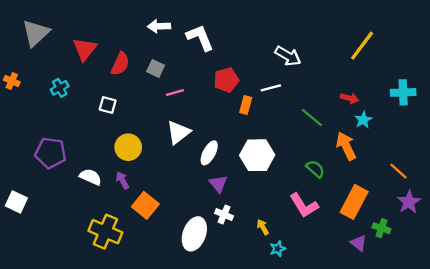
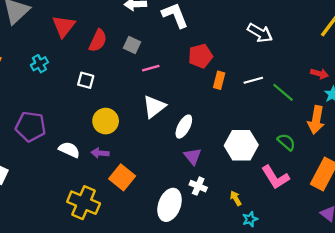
white line: (271, 88) -> (253, 80), moved
orange arrow: (346, 146) -> (316, 120), turned -144
white hexagon: (257, 155) -> (241, 145), moved
purple arrow: (122, 180) -> (100, 153), turned -56

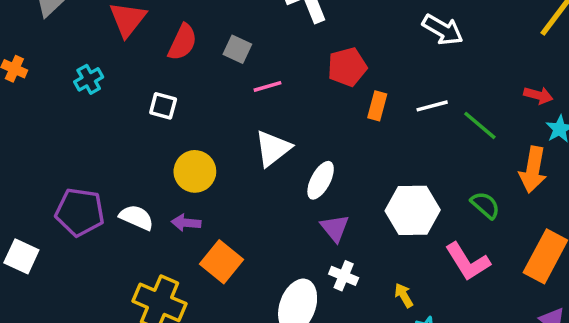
purple pentagon: (31, 127) -> (80, 212), moved

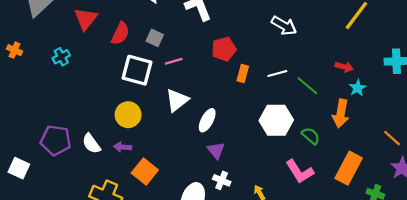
white square: (163, 106) -> (137, 70), moved, size x1.8
white hexagon: (413, 210) -> (276, 120), moved
white semicircle: (136, 217) -> (91, 144), turned -150

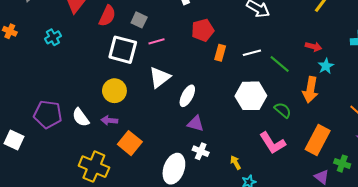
purple triangle: (216, 150) -> (196, 124), turned -36

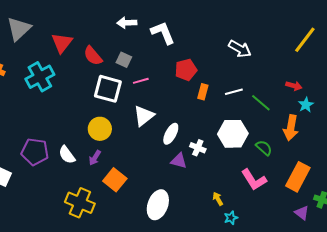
red semicircle: (107, 16) -> (93, 56), turned 115
cyan cross: (53, 37) -> (40, 77), size x1.8
purple arrow: (109, 120) -> (95, 158), turned -63
white cross: (201, 151) -> (198, 148), moved

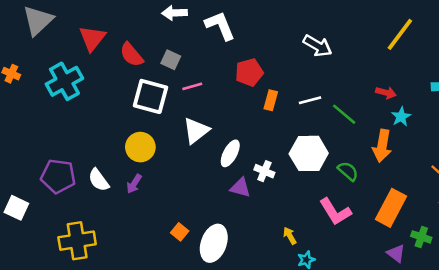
orange square: (115, 180) -> (180, 232), moved, size x0.6
yellow cross: (80, 203) -> (77, 241), moved, turned -32

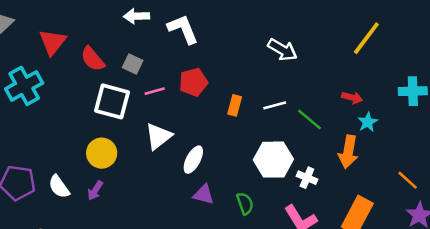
red pentagon: (249, 72) -> (193, 82), moved
white cross: (264, 171) -> (307, 178), moved
green semicircle: (348, 171) -> (245, 203), moved, turned 30

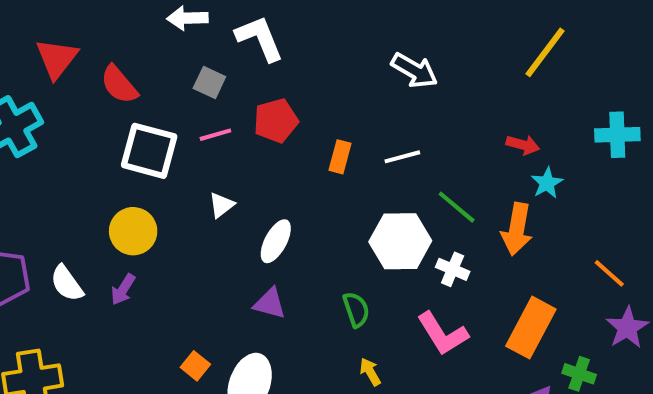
gray square: (133, 64) -> (209, 83), moved
green line: (310, 120) -> (457, 207), moved
white triangle: (158, 136) -> (222, 205), size x0.6
purple triangle: (204, 194) -> (270, 304), moved

